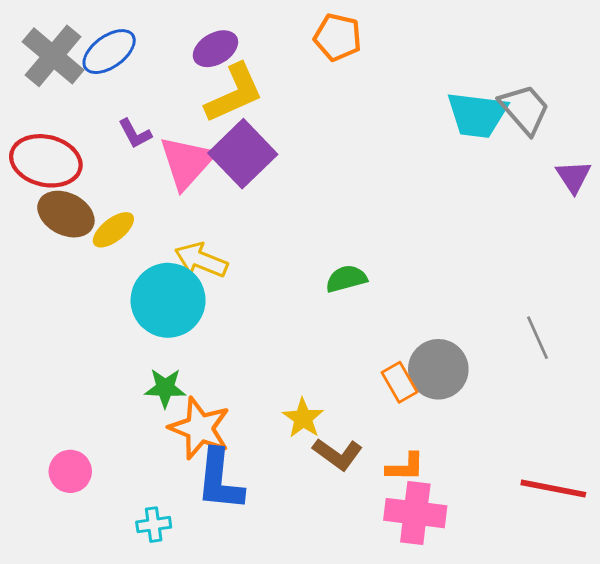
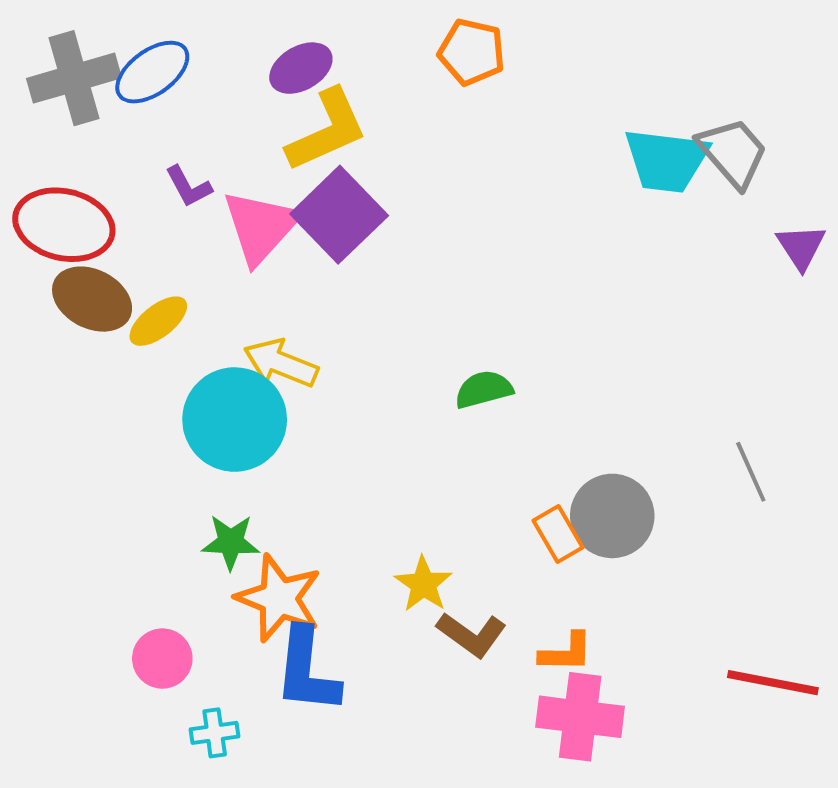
gray cross: (53, 56) -> (74, 78), turned 34
pink circle: (70, 471) -> (162, 659), moved

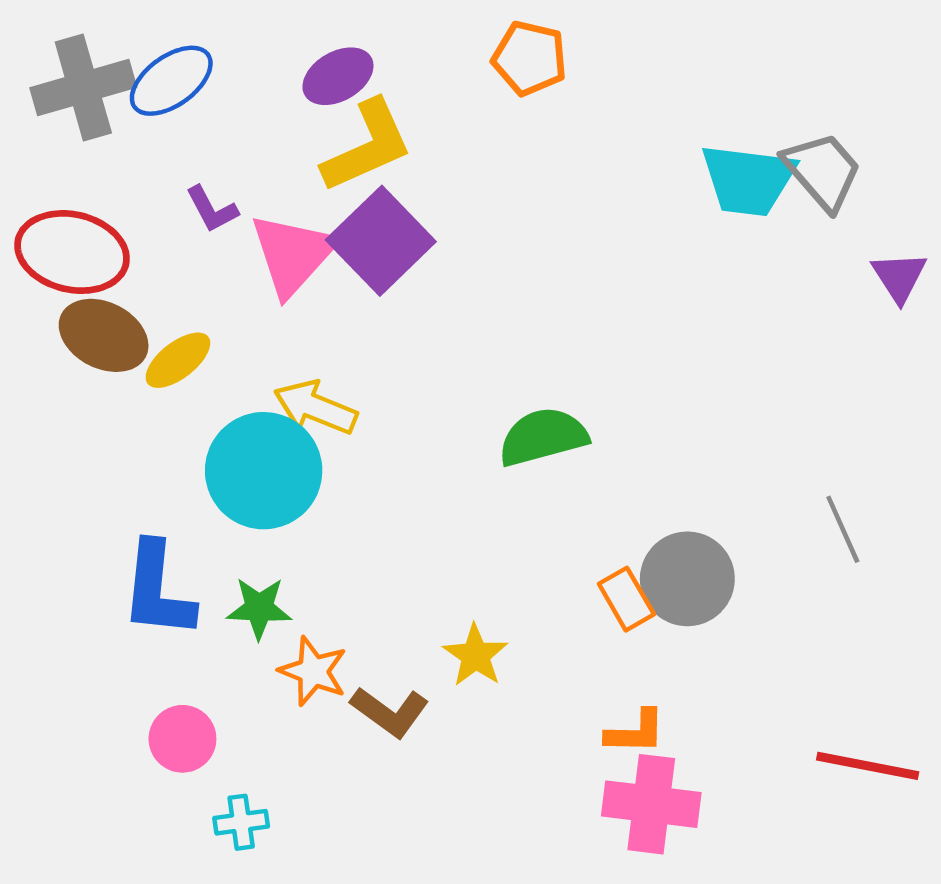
green semicircle: (484, 389) -> (543, 437), size x1.4
orange star: (279, 598) -> (313, 671), size x0.7
brown L-shape: (472, 634) -> (390, 712), moved
blue L-shape: (307, 671) -> (158, 590), moved

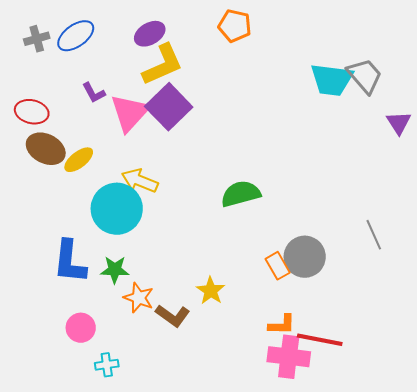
gray cross: (83, 87) -> (37, 39), size x0.6
red ellipse: (72, 252) -> (32, 112), size x0.7
red line: (868, 766) -> (320, 340), moved

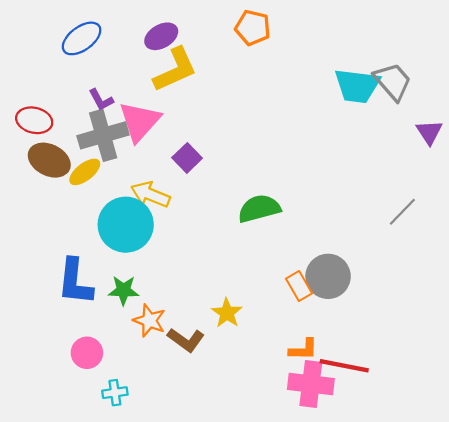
gray cross: (37, 39) -> (103, 135), moved, size x1.8
purple square: (169, 107) -> (187, 158), moved, size x0.6
gray line: (374, 235) -> (402, 212), moved, turned 68

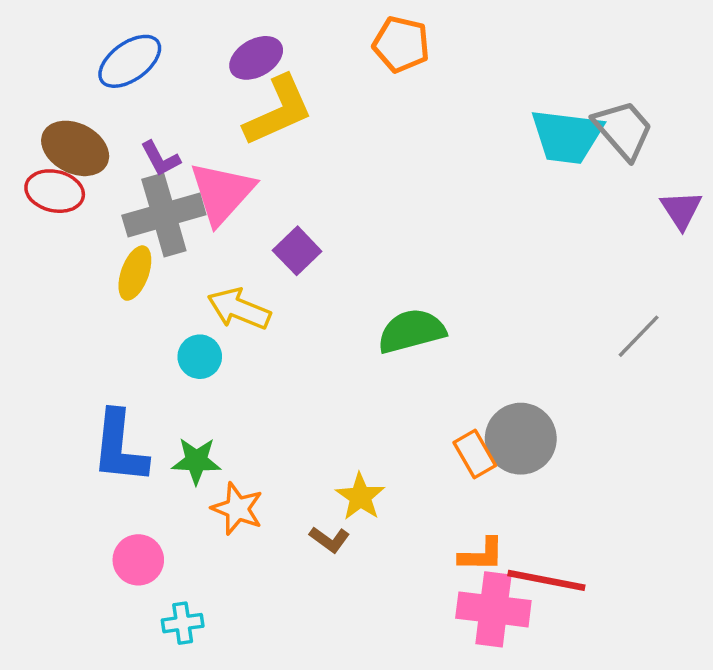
brown ellipse: (49, 160) -> (75, 148), moved
yellow ellipse: (85, 172) -> (135, 273), turned -32
cyan circle: (126, 225) -> (200, 357), size x0.5
brown L-shape: (186, 340) -> (330, 539), moved, size x0.7

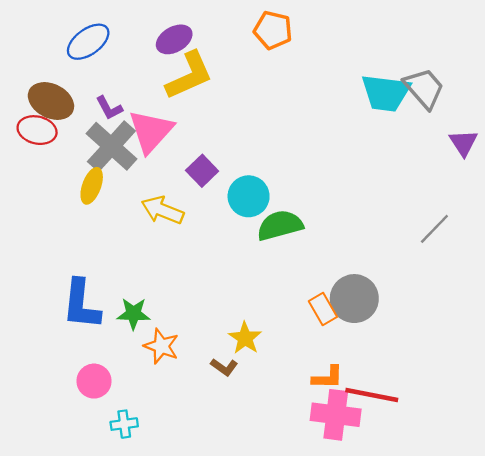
gray cross: (164, 215) -> (111, 146), turned -32
cyan circle: (200, 357) -> (249, 196), moved, size x1.4

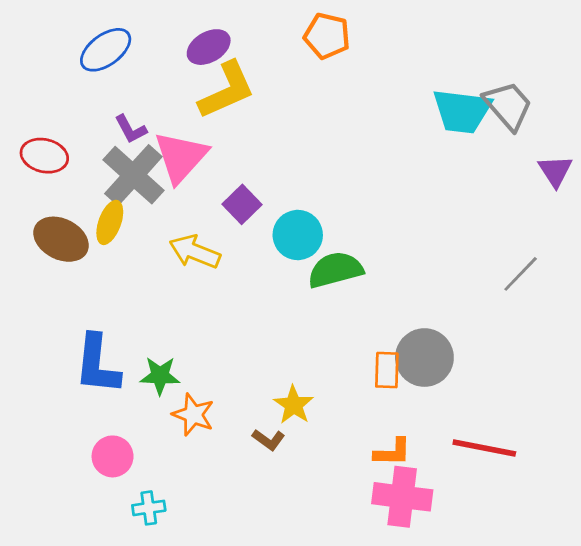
brown ellipse: (51, 101) -> (61, 239), moved
orange rectangle: (323, 309) -> (387, 370), turned 32
red line: (372, 395) -> (484, 448), moved

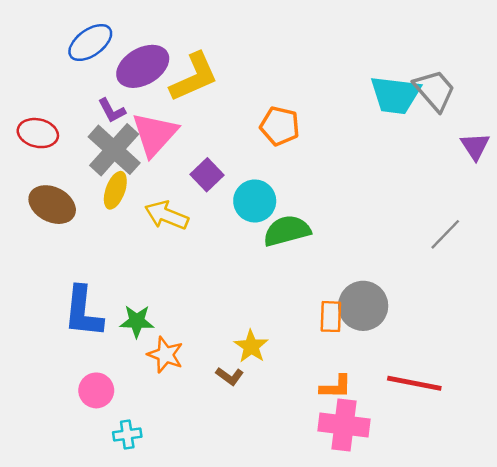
orange pentagon: (327, 36) -> (280, 126), moved
purple ellipse: (209, 47) -> (143, 66), moved, size x1.4
yellow ellipse: (110, 222) -> (115, 190), moved

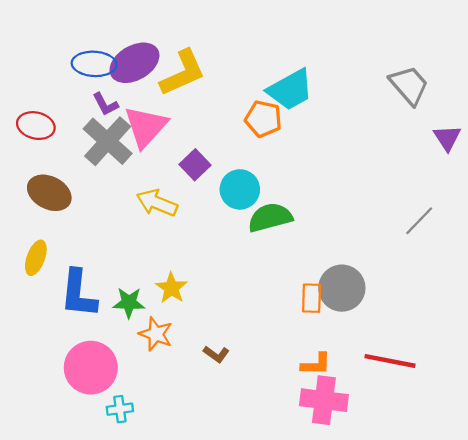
blue ellipse: (90, 43) -> (94, 64), moved, turned 39
cyan trapezoid: (395, 95) -> (290, 90), moved, turned -36
yellow ellipse: (115, 190) -> (36, 258), moved
yellow star: (251, 346) -> (171, 288), moved
pink circle: (96, 390) -> (91, 368), size x1.6

